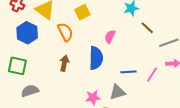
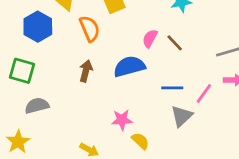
brown line: (147, 28) -> (175, 43), moved
blue semicircle: (96, 58) -> (129, 66), turned -110
gray triangle: (117, 92) -> (182, 116), moved, turned -30

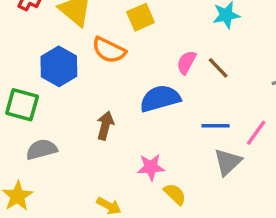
blue hexagon: (38, 27) -> (59, 66), moved
orange semicircle: (90, 29) -> (109, 50), turned 140
brown arrow: (86, 71) -> (105, 126), moved

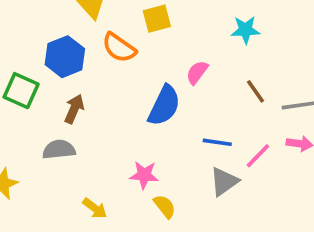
brown line: (218, 68) -> (256, 91), moved
blue semicircle: (160, 99) -> (164, 106), turned 123
brown arrow: (105, 126) -> (74, 109), moved
gray semicircle: (42, 149) -> (59, 149), moved

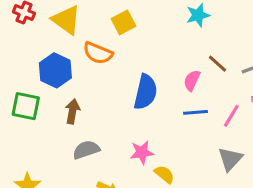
pink semicircle: (197, 72) -> (192, 80), moved
gray semicircle: (59, 149) -> (86, 150), moved
gray triangle: (224, 182) -> (230, 159), moved

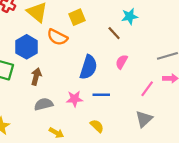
brown line: (217, 64) -> (114, 33), moved
blue line: (196, 112) -> (101, 95), moved
pink star: (142, 152) -> (75, 99), moved

